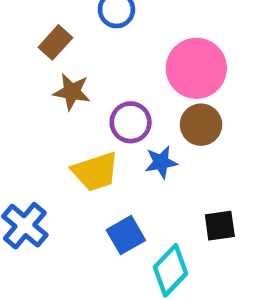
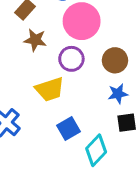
pink circle: (196, 68) -> (82, 21), moved
blue star: (161, 162) -> (118, 94), moved

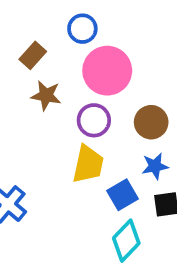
yellow trapezoid: (50, 89) -> (88, 164), moved, turned -60
blue square: (69, 129) -> (122, 195), moved

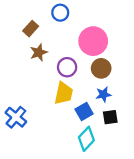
pink circle: (107, 71) -> (93, 41), moved
brown star: (46, 95) -> (39, 52), turned -30

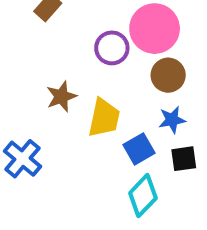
brown star: (39, 52) -> (61, 97), moved
purple circle: (67, 67) -> (112, 48), moved

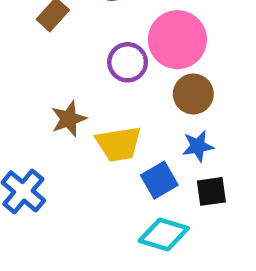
yellow trapezoid: (104, 118) -> (119, 144), turned 69
cyan diamond: (143, 196) -> (164, 234), turned 63

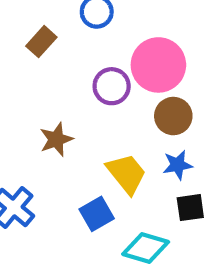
yellow trapezoid: (119, 144) -> (126, 173), moved, turned -120
blue square: (159, 180) -> (97, 214), moved

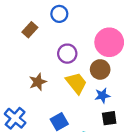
pink circle: (158, 65) -> (109, 42), moved
yellow trapezoid: (126, 173) -> (76, 83), moved

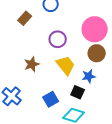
brown circle: (100, 69) -> (97, 53), moved
black square: (109, 118) -> (78, 92), moved, turned 32

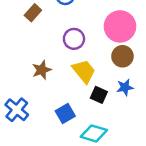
blue star: (89, 76) -> (125, 87), moved
black square: (78, 92) -> (99, 95), moved

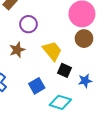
purple circle: (74, 39) -> (28, 24), moved
blue star: (125, 87) -> (85, 81), moved

